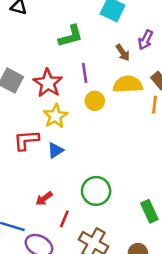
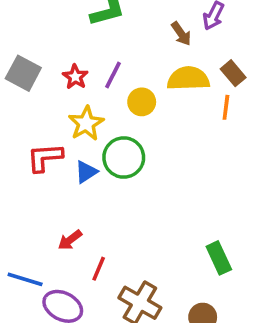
purple line: (85, 73) -> (113, 75), moved, turned 36
red star: (48, 83) -> (75, 77), size x0.6
green circle: (96, 191) -> (124, 157), moved

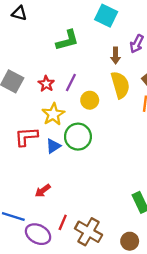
brown arrow: (181, 34) -> (116, 56), turned 35
yellow semicircle: (188, 79) -> (120, 85), turned 76
red line: (99, 269) -> (63, 222), moved

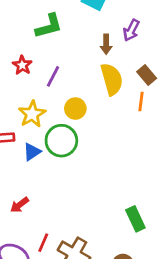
red star: (46, 84) -> (22, 65), moved
yellow circle: (90, 100) -> (75, 109), moved

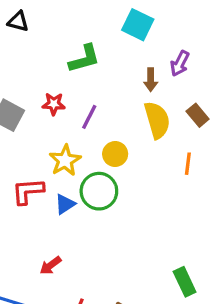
red star: (22, 65) -> (54, 104), turned -30
orange line: (141, 102) -> (188, 164), moved

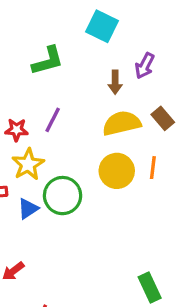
red star: (54, 104) -> (17, 130), moved
yellow semicircle: (157, 120) -> (122, 123), turned -87
yellow circle: (115, 154) -> (117, 171), moved, size x1.4

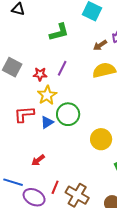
brown arrow: (115, 82) -> (100, 45), turned 56
yellow circle: (117, 171) -> (101, 139), moved

